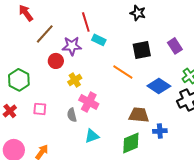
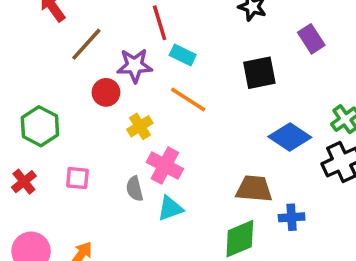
purple rectangle: (175, 46) -> (311, 39), moved
orange line: (123, 72) -> (188, 100), moved
cyan triangle: (92, 136) -> (170, 208), moved

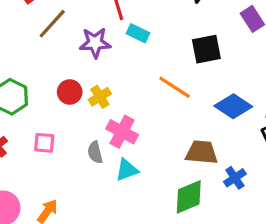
red circle: (106, 92) -> (70, 92), moved
orange line: (188, 100) -> (175, 87), moved
blue cross: (292, 217) -> (235, 178), turned -30

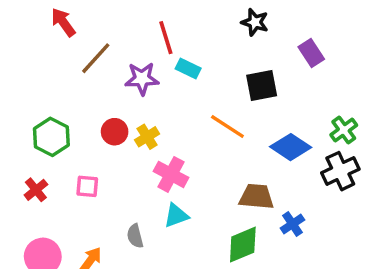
gray semicircle: (95, 152) -> (135, 236), moved

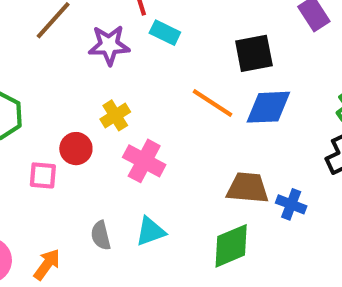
red circle: (115, 132) -> (76, 149), moved
blue diamond: (291, 147) -> (268, 107), moved, turned -36
cyan triangle: (176, 215) -> (150, 231), moved
blue cross: (292, 224) -> (291, 204), moved, turned -35

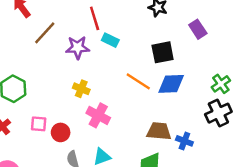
yellow cross: (115, 115) -> (81, 89), turned -35
red circle: (76, 149) -> (61, 132), moved

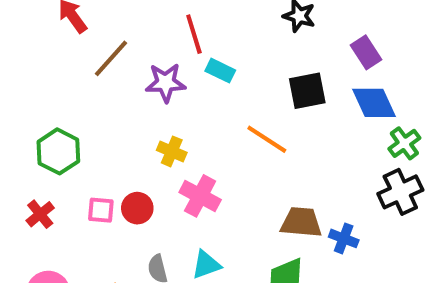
blue diamond: (171, 84) -> (374, 103), moved, turned 68
red circle: (61, 132) -> (137, 208), moved

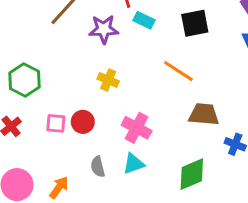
black square: (307, 91) -> (195, 23), moved
pink cross: (200, 196) -> (137, 128), moved
brown trapezoid: (301, 222) -> (204, 114), moved

